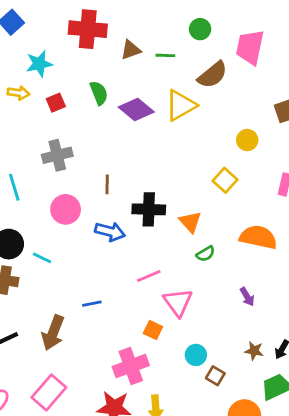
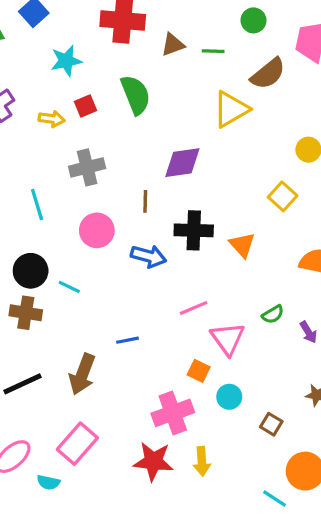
yellow arrow: (18, 93) -> (52, 119), moved
green semicircle: (99, 93) -> (136, 95), size x1.4
purple diamond: (136, 110) -> (182, 163), moved, turned -48
green semicircle: (206, 254) -> (273, 314), moved
cyan circle: (196, 355) -> (229, 397), moved

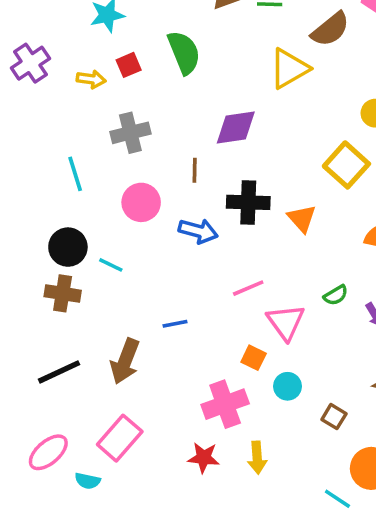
yellow square: (283, 196) -> (346, 165), size x1.4
red star: (153, 461) -> (204, 458), size x0.7

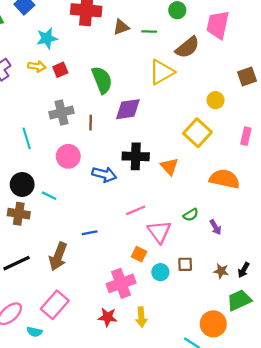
green semicircle: (184, 52) -> (102, 80), moved
yellow arrow: (91, 79) -> (37, 66), moved
brown line: (195, 170) -> (91, 123), moved
brown square: (334, 417) -> (185, 264), moved, turned -32

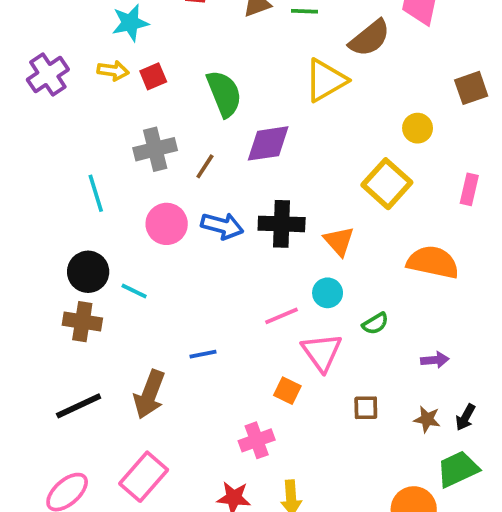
brown line: (91, 123) -> (205, 166), turned 32
blue arrow: (104, 174) -> (222, 226), moved
purple arrow: (216, 227) -> (435, 360), moved, turned -64
cyan circle: (160, 272) -> (328, 293), moved
pink cross: (121, 283) -> (257, 440), size x0.7

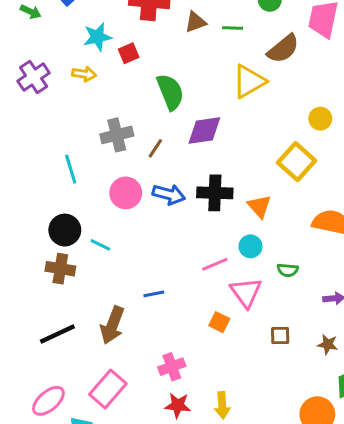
red square: (153, 76) -> (129, 53), moved
green semicircle: (375, 323) -> (288, 270), turned 36
pink cross: (257, 440) -> (172, 367), moved

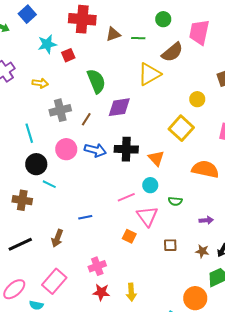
yellow arrow: (84, 74) -> (40, 83), moved
black circle: (65, 230) -> (36, 164), moved
brown arrow: (112, 325) -> (57, 238), size x0.7

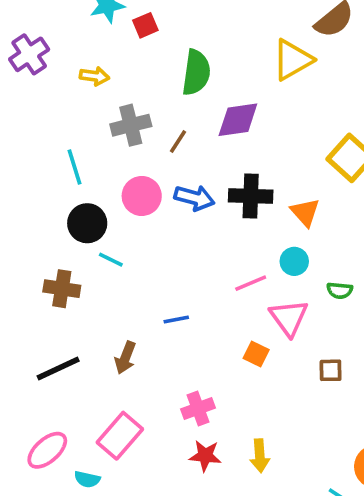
green semicircle: (96, 81) -> (196, 73), turned 30

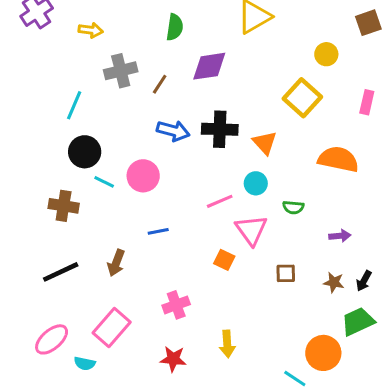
green semicircle: (196, 73) -> (175, 27), size x0.7
cyan line: (75, 167) -> (74, 105), turned 40
pink circle: (142, 196) -> (143, 176), moved
red star: (205, 456) -> (173, 359), moved

